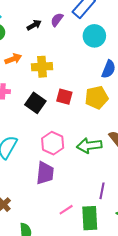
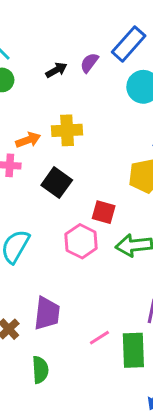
orange arrow: (13, 59) -> (28, 140), moved
red square: (64, 97) -> (104, 212), moved
purple trapezoid: (45, 173) -> (47, 313), moved

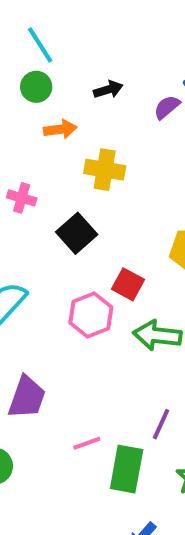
purple semicircle: (89, 63) -> (167, 107), moved
orange arrow: (28, 140) -> (60, 129), moved

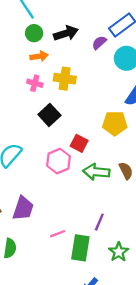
green circle: (36, 87) -> (34, 33), moved
black arrow: (108, 90) -> (66, 33), size x1.5
pink cross: (22, 198) -> (35, 83), moved

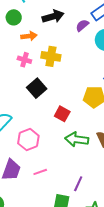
green circle: (34, 33) -> (14, 17), moved
pink hexagon: (58, 161) -> (28, 140), moved
pink line: (58, 234) -> (40, 172), moved

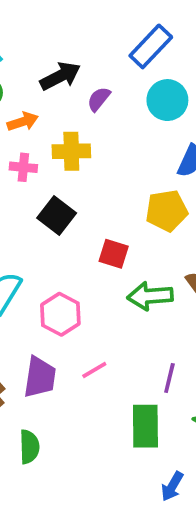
purple semicircle: (82, 25) -> (99, 99), moved

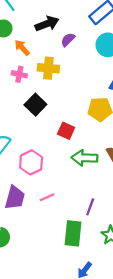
orange arrow: (23, 122) -> (22, 48), turned -120

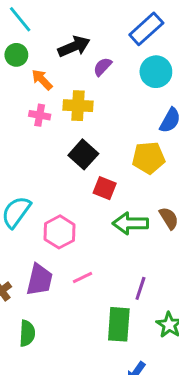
black square: (35, 105) -> (83, 154), moved

